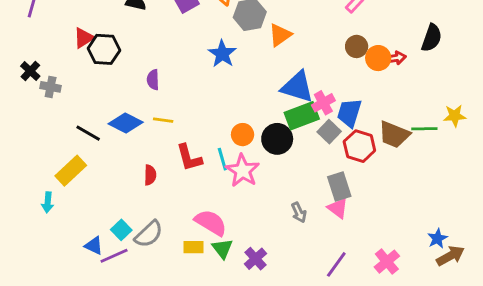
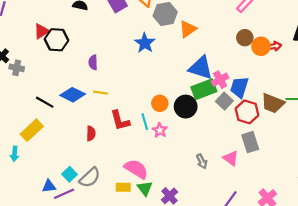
pink star: (243, 171) -> (160, 130), size x0.6
gray rectangle: (339, 187) -> (250, 142), moved
blue triangle: (94, 246) -> (49, 186), turned -32

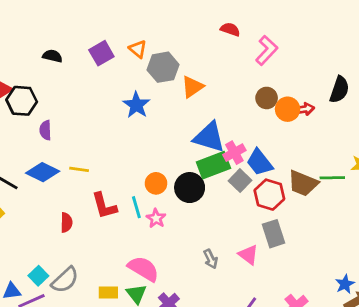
purple semicircle: (93, 62) -> (45, 130), moved
blue trapezoid: (239, 87) -> (260, 162), turned -55
pink semicircle: (136, 169) -> (143, 269), moved

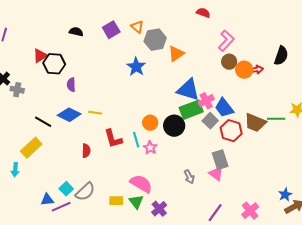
pink L-shape: (267, 50) -> (226, 41), moved
gray rectangle: (274, 234) -> (220, 160), moved

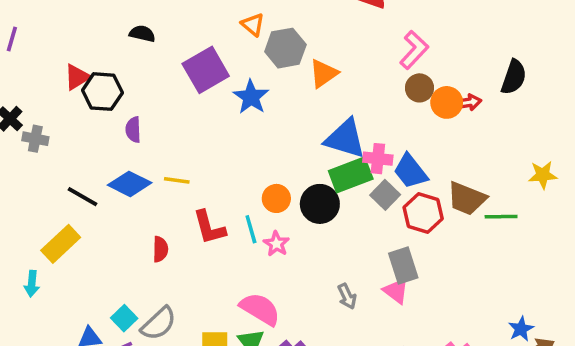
purple square: (111, 30) -> (206, 70), moved, size x1.4
pink cross: (206, 101) -> (378, 159), turned 35
green line: (276, 119) -> (501, 217), moved

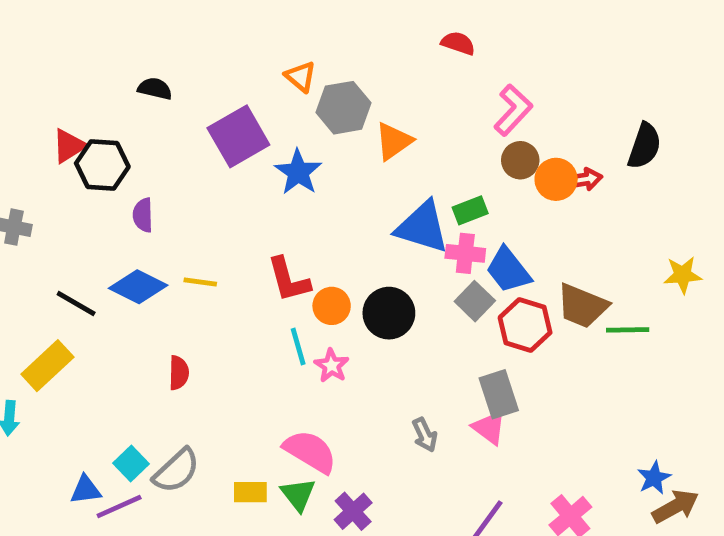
green rectangle: (351, 175) -> (470, 210), moved, size x0.6
red L-shape: (209, 227) -> (289, 280), moved

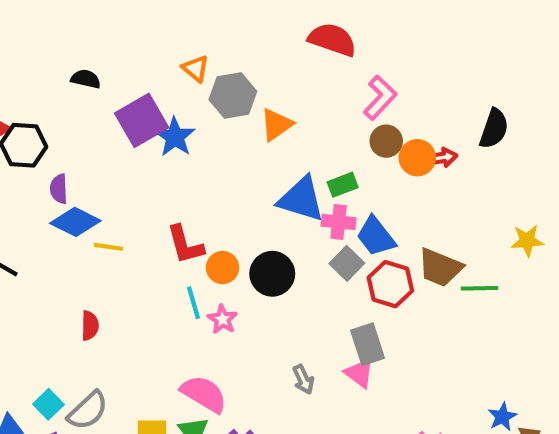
red semicircle: (458, 43) -> (332, 40), size x1.6
black semicircle: (155, 89) -> (86, 79), moved
blue star: (298, 172) -> (175, 137), moved
blue diamond: (138, 287) -> (75, 222), moved

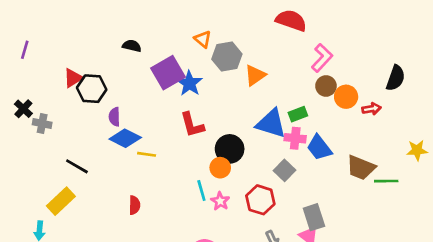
red arrow: (442, 158) -> (371, 109), moved
red L-shape: (185, 245) -> (192, 125), moved
gray square: (347, 263) -> (284, 170), moved
black circle: (272, 274) -> (230, 149), moved
red hexagon: (390, 284) -> (260, 200), moved

